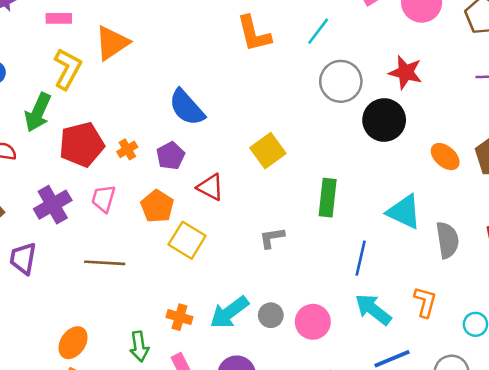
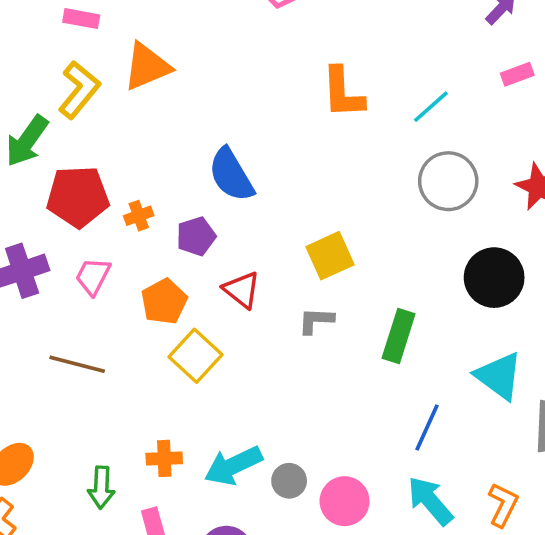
black circle: (384, 120) -> (494, 278), moved
gray L-shape: (272, 238) -> (316, 321), moved
orange cross: (180, 317) -> (164, 458), turned -30

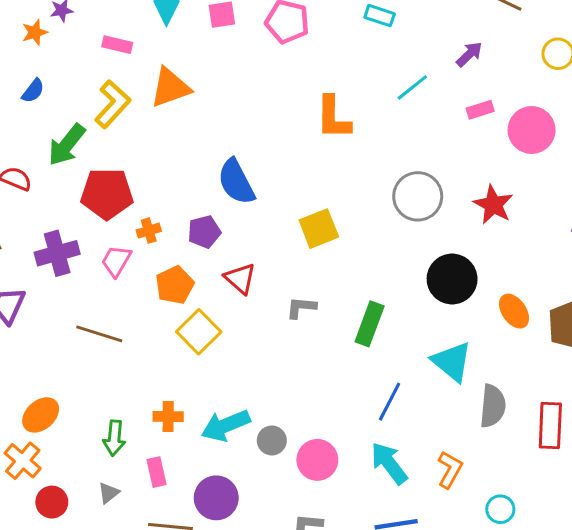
cyan line: (431, 107) -> (412, 87), moved
orange cross: (139, 216) -> (149, 231), moved
yellow square: (330, 256) -> (319, 229), moved

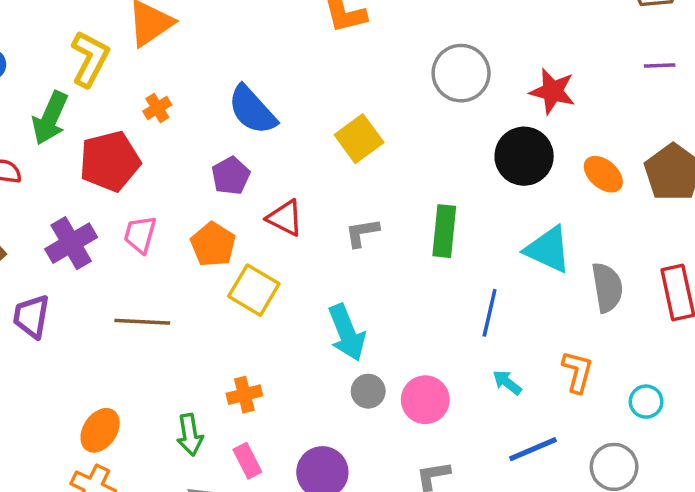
red star: (493, 205) -> (553, 91), moved
orange cross: (149, 231) -> (157, 108), moved
cyan arrow: (226, 425) -> (347, 333), moved, turned -75
cyan arrow: (389, 463) -> (507, 382), size x0.6

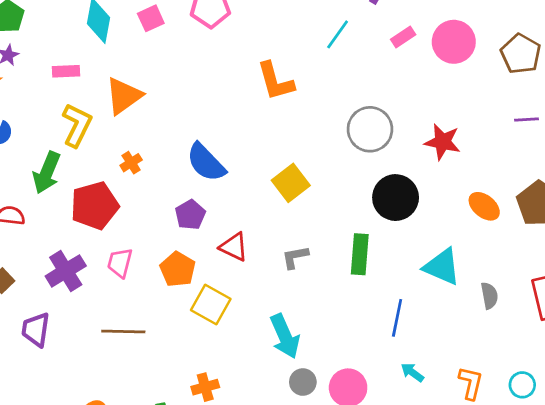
black circle: (524, 156) -> (396, 198), moved
gray semicircle: (607, 287) -> (489, 296), size x0.7
orange L-shape: (578, 372) -> (471, 383), moved

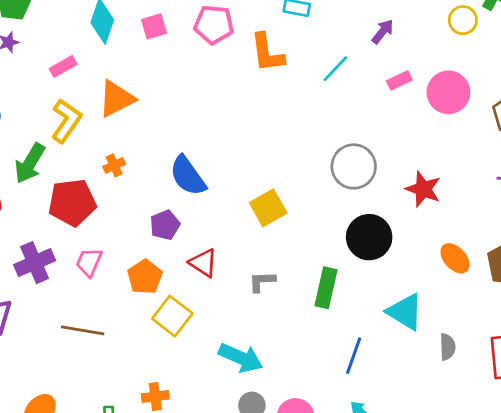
pink rectangle: (66, 71) -> (63, 66), turned -35
orange L-shape: (275, 81) -> (267, 53), moved
cyan arrow: (285, 336) -> (241, 358), turned -51

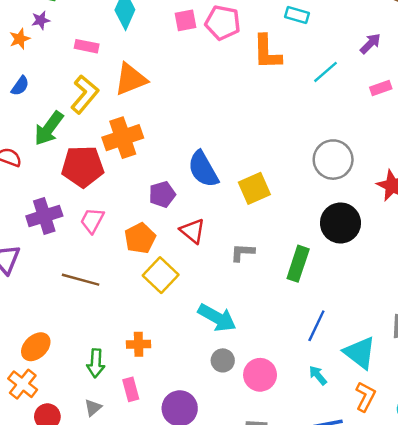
pink square: (154, 26) -> (186, 20), moved
pink rectangle: (63, 66) -> (87, 46), turned 35
orange cross: (114, 165) -> (123, 138), size x2.0
blue semicircle: (188, 176) -> (203, 169), moved
cyan triangle: (405, 312) -> (360, 353), moved

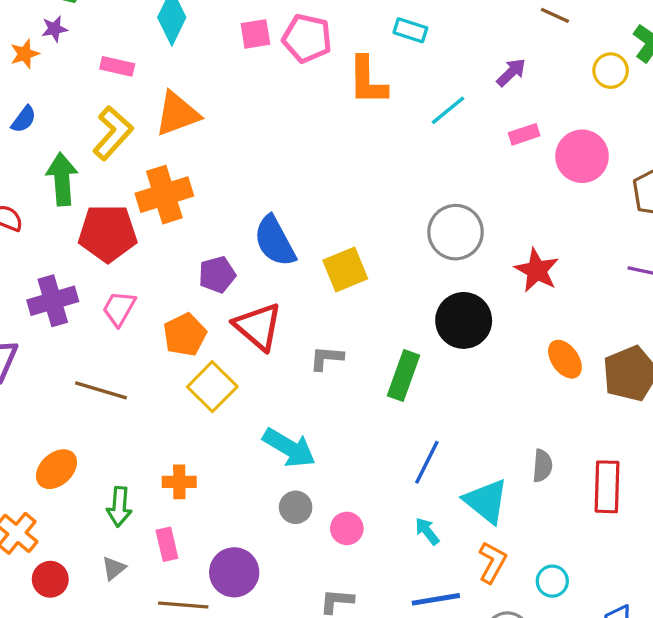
green arrow: (49, 128) -> (62, 179), turned 138
red triangle: (193, 231) -> (258, 327), size x1.4
orange ellipse: (36, 347) -> (56, 469), moved
pink circle: (260, 375) -> (347, 528), size x0.7

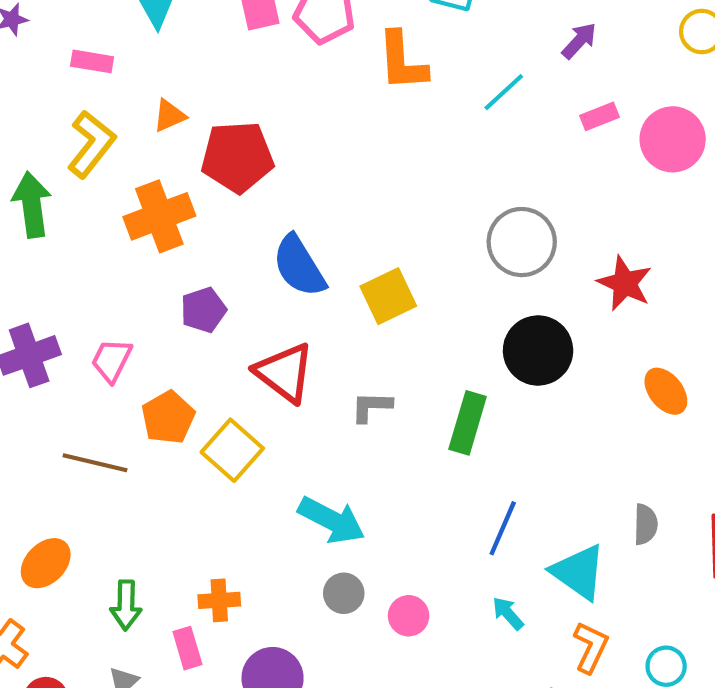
orange triangle: (177, 114) -> (169, 116), size x0.6
red pentagon: (108, 233) -> (237, 157), moved
purple pentagon: (217, 275) -> (203, 310), moved
orange pentagon: (185, 335) -> (168, 417), moved
orange cross: (179, 482) -> (219, 600), moved

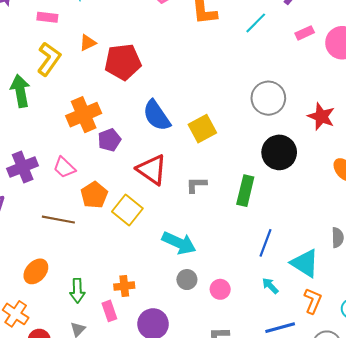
orange cross: (159, 216) -> (84, 115), moved
pink trapezoid: (112, 360) -> (64, 168), turned -70

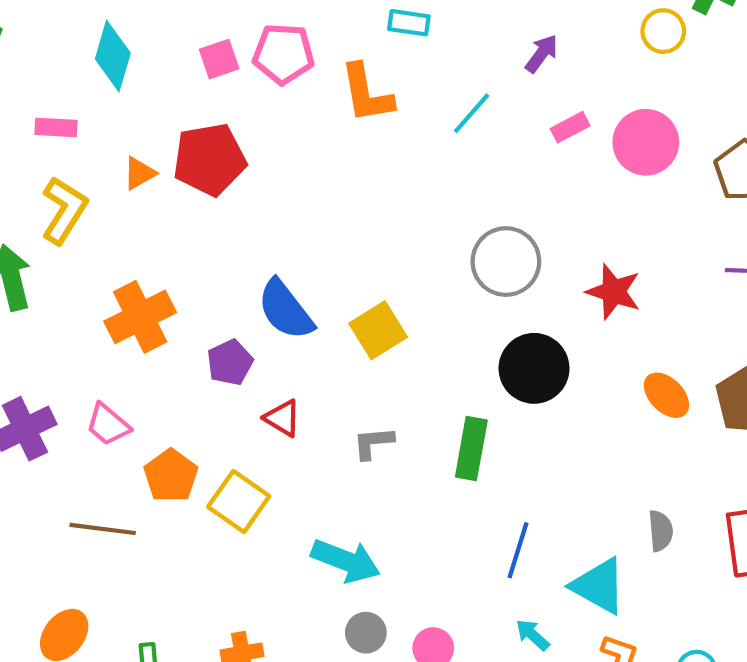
red pentagon: (123, 62) -> (209, 159), moved
purple pentagon: (109, 140) -> (230, 362), moved
red triangle: (152, 170) -> (283, 418), size x0.6

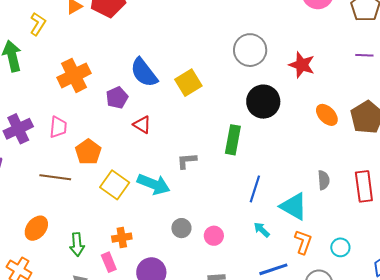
yellow L-shape: (64, 210) -> (38, 24), size x0.7
pink trapezoid: (108, 425) -> (58, 127), turned -125
gray L-shape: (373, 443) -> (187, 161), moved
yellow square: (239, 501) -> (115, 185), moved
cyan arrow: (346, 561) -> (154, 184), moved

